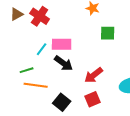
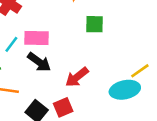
red square: (93, 99) -> (63, 107), moved

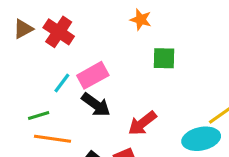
pink rectangle: (37, 38) -> (93, 75), turned -30

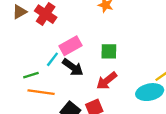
green square: (164, 58) -> (109, 51), moved
cyan line: (62, 83) -> (52, 59), moved

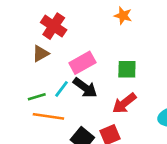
brown triangle: (20, 12) -> (41, 54), moved
cyan line: (52, 59) -> (62, 89), moved

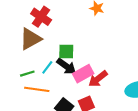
brown triangle: (41, 54) -> (30, 39), size x1.6
pink rectangle: (82, 63) -> (83, 74), moved
green square: (127, 69) -> (66, 51), moved

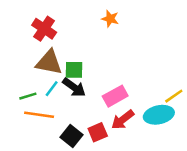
brown triangle: (30, 39) -> (49, 62), moved, turned 40
pink rectangle: (83, 74) -> (115, 96), moved
red arrow: (98, 79) -> (123, 120), moved

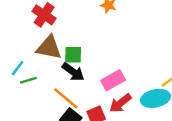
cyan line: (52, 89) -> (17, 68), moved
orange line: (39, 115) -> (66, 98), moved, turned 32

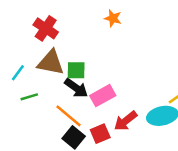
cyan line: (17, 68) -> (18, 73), moved
pink rectangle: (113, 80) -> (103, 96), moved

